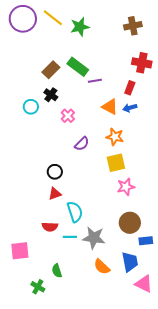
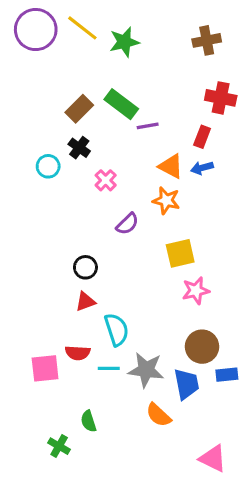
orange star: (115, 137) -> (166, 200), moved
pink square: (20, 251) -> (45, 368), moved
blue trapezoid: (130, 262) -> (186, 384), moved
pink triangle: (144, 284) -> (213, 459), moved

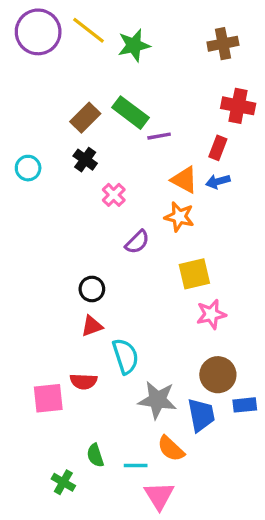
cyan circle: (48, 166) -> (28, 168), moved
cyan line: (109, 368) -> (136, 465), moved
pink triangle: (213, 459) -> (159, 496), moved, turned 32

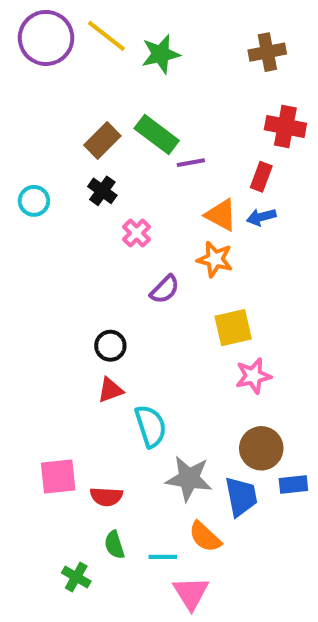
red semicircle: (83, 381) -> (106, 497), moved

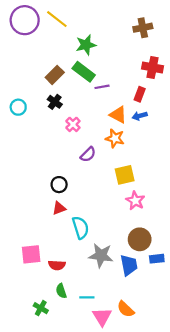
green star: (161, 54) -> (86, 45), moved
pink star: (253, 376) -> (135, 201), turned -30
orange semicircle: (205, 537) -> (126, 309), moved

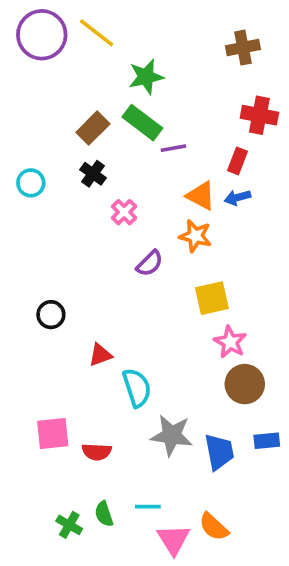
black circle: (59, 185) -> (51, 315), moved
brown circle: (140, 239) -> (245, 384), moved
green semicircle: (61, 291) -> (104, 514), moved

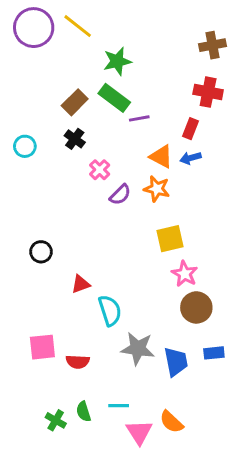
brown cross: (243, 48) -> (212, 45), moved
purple semicircle: (150, 263) -> (120, 195), moved

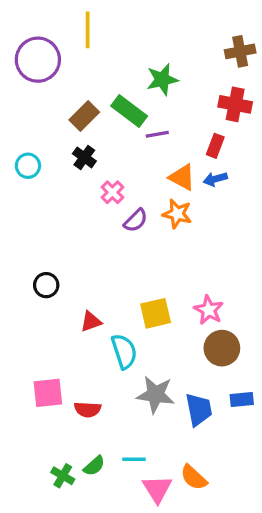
yellow line: (78, 26) -> (88, 30), turned 52
purple circle: (34, 28) -> (38, 60), moved
green star: (117, 61) -> (162, 80), moved
yellow square: (170, 239) -> (156, 313), moved
green semicircle: (84, 412) -> (94, 466), turned -114

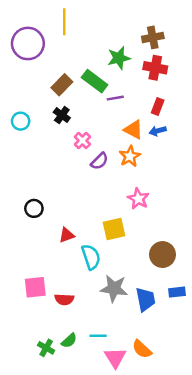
brown cross: (240, 51) -> (153, 37), moved
red cross: (235, 104) -> (155, 68), moved
orange star: (177, 214) -> (130, 156), turned 30
pink star: (209, 310) -> (138, 199), moved

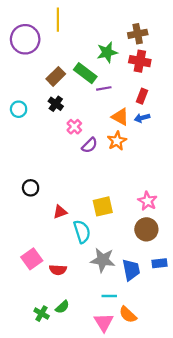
pink star: (138, 199) -> (147, 201), moved
pink square: (35, 287) -> (32, 259), turned -30
cyan line: (98, 336) -> (109, 296), moved

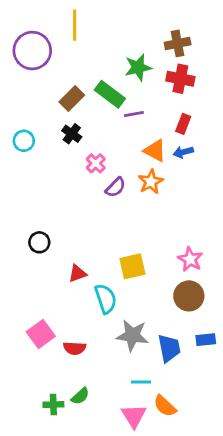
green cross: (42, 314) -> (53, 405), turned -32

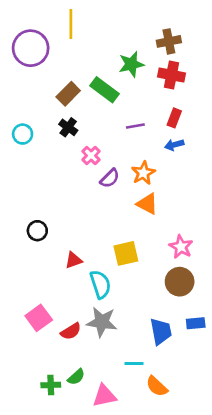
purple line: (134, 114) -> (135, 126), moved
orange triangle: (155, 151) -> (147, 204), moved
gray star: (132, 335) -> (102, 322), moved
red semicircle: (75, 348) -> (71, 331), turned -35
pink triangle: (134, 416) -> (104, 396), moved, turned 50

